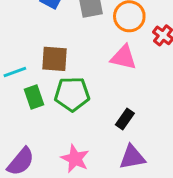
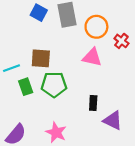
black rectangle: (125, 119) -> (93, 103), turned -32
purple triangle: (132, 157) -> (113, 120), moved, turned 36

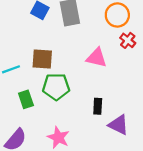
orange circle: (96, 27) -> (117, 15), moved
green rectangle: (26, 87) -> (26, 99), moved

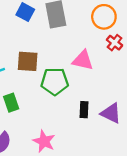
green pentagon: (56, 87) -> (55, 81), moved
purple triangle: (118, 125) -> (111, 113), moved

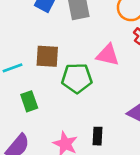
black rectangle: (84, 110) -> (97, 136), moved

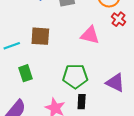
green pentagon: (77, 78) -> (75, 76), moved

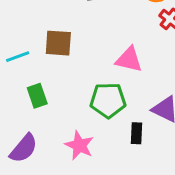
pink triangle: (90, 35) -> (129, 60), moved
black rectangle: (82, 102) -> (137, 133), moved

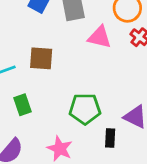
pink triangle: (129, 60) -> (100, 37), moved

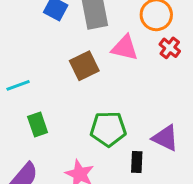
brown square: (41, 58) -> (84, 66), moved, turned -30

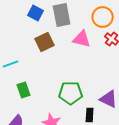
brown square: (84, 66) -> (45, 42), moved

